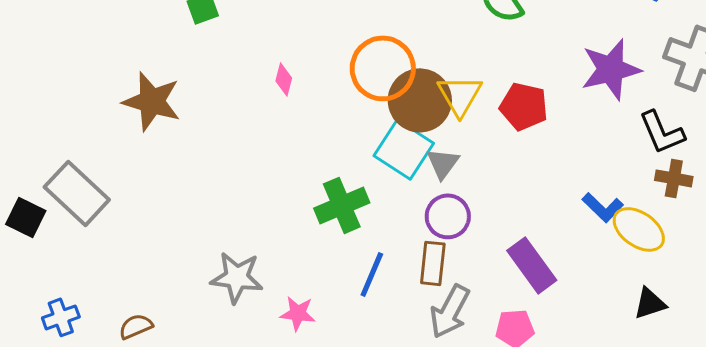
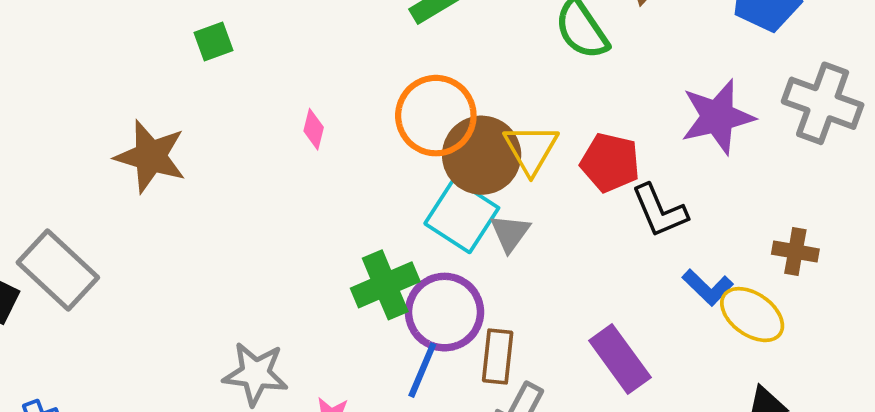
black L-shape: (662, 132) -> (659, 211), moved
purple circle: (448, 216) -> (445, 312), moved, size x1.4

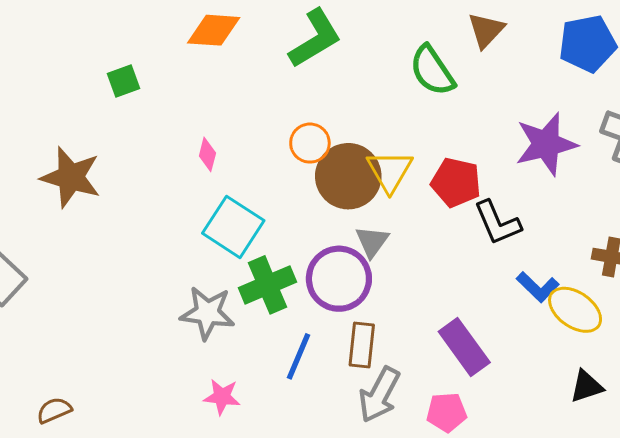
orange circle: (436, 116) -> (310, 143), size x0.6
cyan square: (462, 216) -> (233, 227), moved
purple circle: (445, 312) -> (339, 279), moved
gray star: (256, 374) -> (207, 313), moved

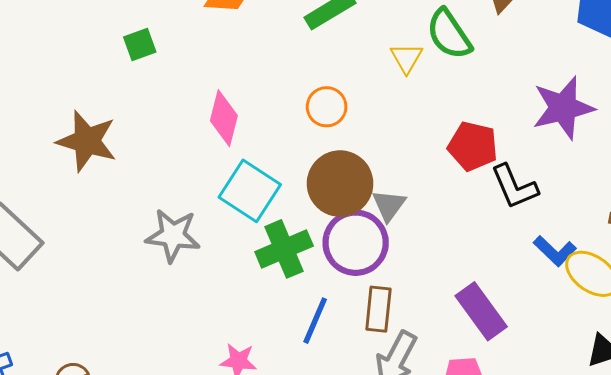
pink diamond: (207, 154) -> (224, 118), size x1.6
yellow triangle: (390, 171) -> (406, 58), moved, size x0.7
brown circle: (348, 176) -> (340, 184), moved
gray star: (207, 313) -> (173, 235), moved

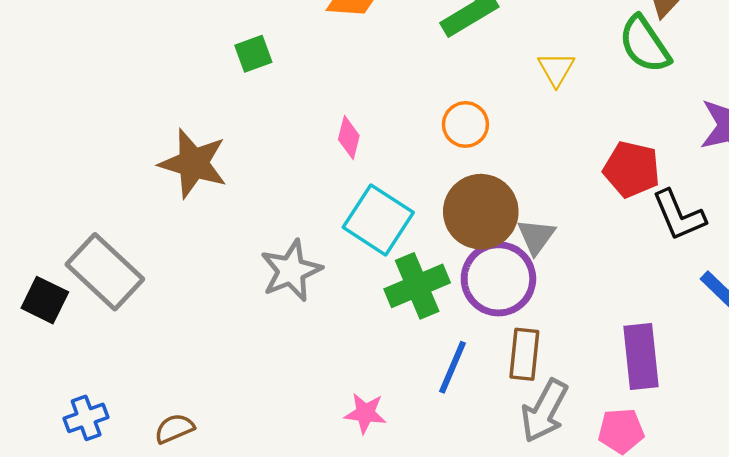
green semicircle: (449, 34) -> (645, 44), moved
pink diamond: (224, 118) -> (349, 137), size x0.7
gray star: (173, 235) -> (291, 271), turned -30
purple rectangle: (481, 311) -> (641, 357), turned 30

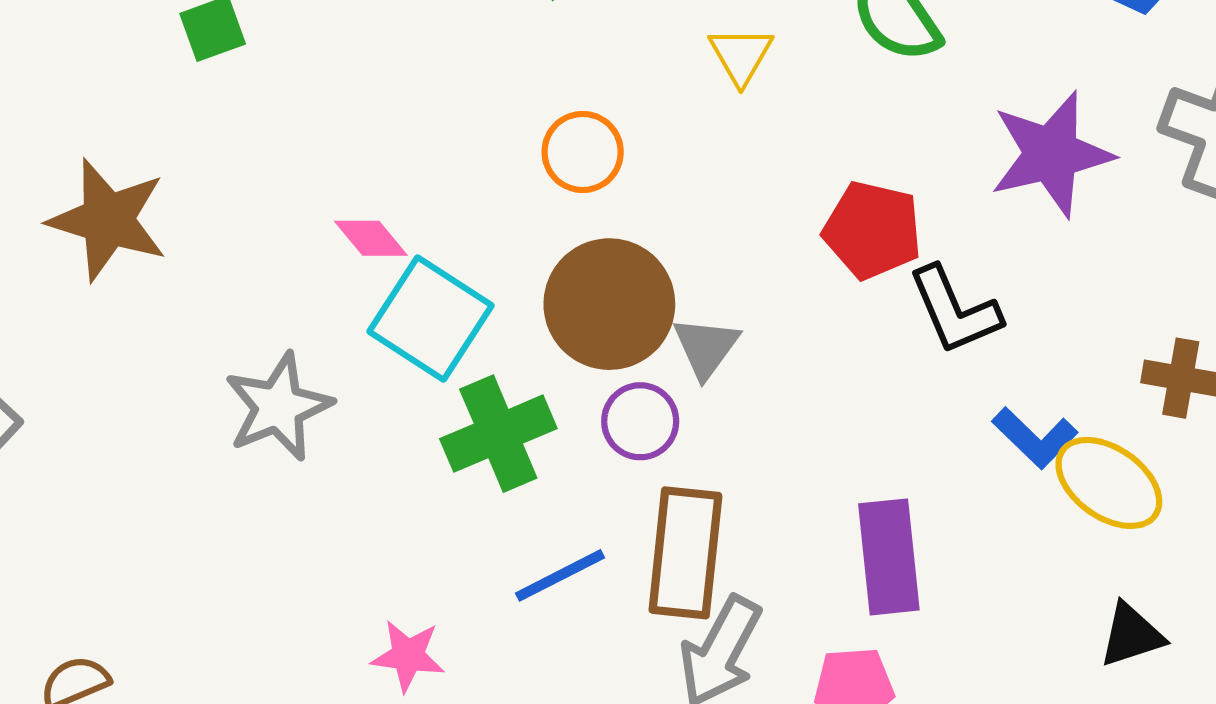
pink diamond: (349, 137) -> (371, 238), moved, turned -54
purple circle: (498, 279) -> (640, 421), size x0.6
brown rectangle: (524, 354) -> (685, 553), size x1.4
blue line: (453, 367) -> (560, 575), turned 40

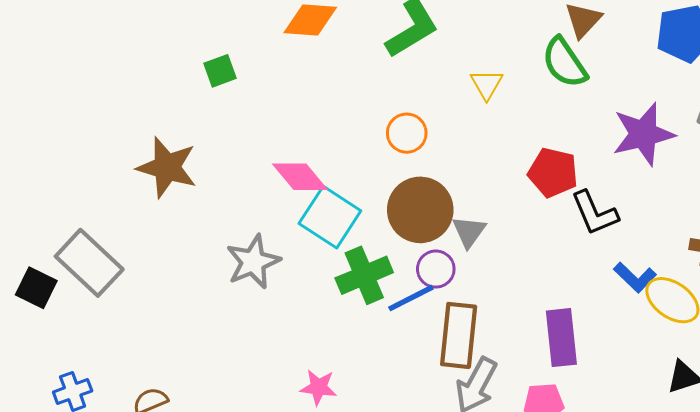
pink diamond: (371, 238) -> (300, 177), size x1.5
blue line: (560, 575) -> (411, 298), moved

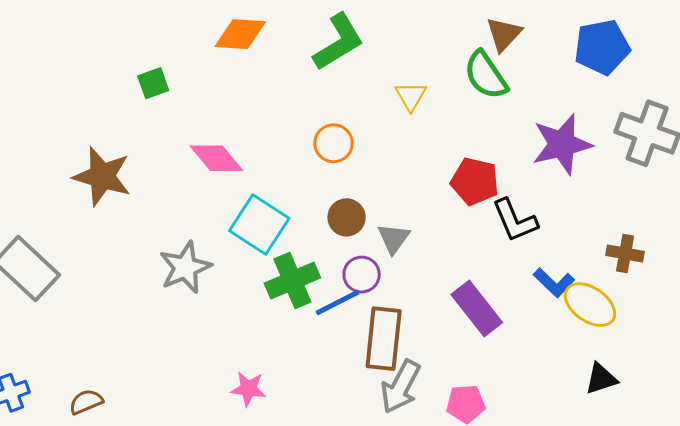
pink diamond: (300, 177) -> (216, 158), moved
brown circle: (420, 210) -> (347, 217), size x0.6
purple rectangle: (561, 338) -> (477, 309), moved, turned -32

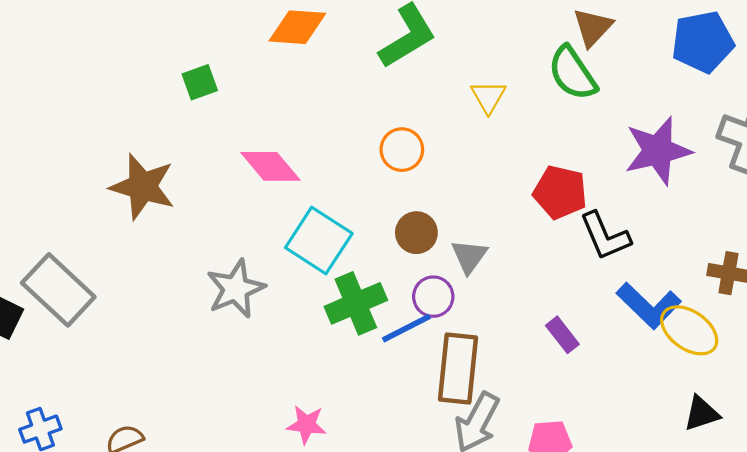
blue L-shape: (554, 283) -> (649, 306), size x1.4
purple rectangle: (477, 309) -> (562, 335), size x0.6

